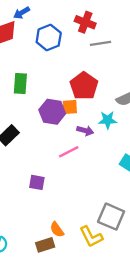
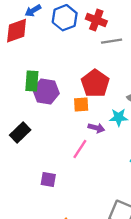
blue hexagon: (49, 38) -> (65, 18), moved
purple hexagon: (52, 112) -> (46, 92), moved
pink line: (69, 152) -> (80, 149), turned -30

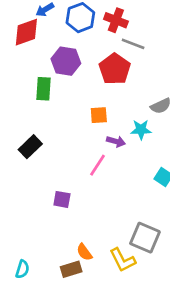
gray line: (112, 41) -> (133, 44), turned 30
red pentagon: (95, 83) -> (115, 69), moved
purple hexagon: (46, 92) -> (66, 61), moved

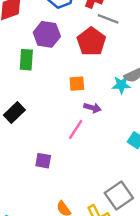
cyan star: (141, 130) -> (121, 85), moved
gray square: (145, 238) -> (119, 196), turned 32

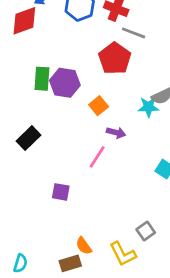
purple hexagon: (47, 34) -> (65, 83), moved
orange square: (77, 84) -> (99, 106), turned -35
gray square: (119, 196) -> (146, 231), size x0.6

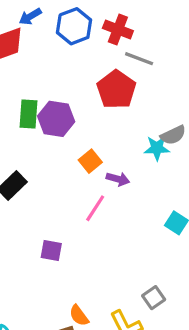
orange square: (99, 106) -> (90, 161), moved

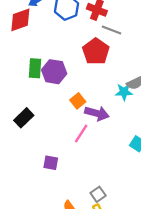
purple arrow: (118, 179) -> (97, 113), size x1.5
gray square: (154, 298) -> (98, 194), moved

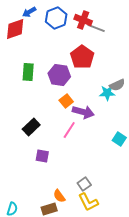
gray line: (112, 30) -> (96, 28), moved
purple hexagon: (54, 72) -> (59, 75), moved
black rectangle: (24, 118) -> (31, 127), moved

